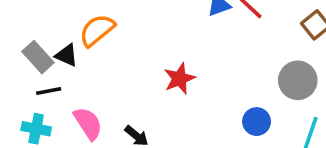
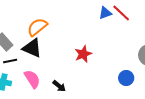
black triangle: (67, 55) -> (32, 48), moved, size x1.5

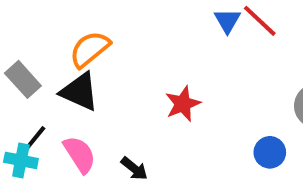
blue triangle: (105, 13) -> (227, 21), turned -40
black line: (10, 61) -> (35, 138), moved, turned -40

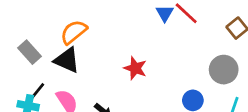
red star: (183, 104) -> (135, 68), turned -30

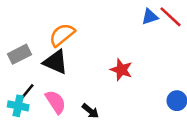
blue triangle: (165, 13) -> (150, 17), turned 42
gray rectangle: (29, 52) -> (19, 54), turned -75

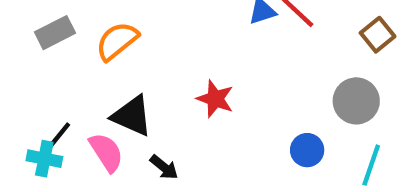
gray rectangle: (19, 54) -> (55, 33), moved
black triangle: (56, 62) -> (132, 116), moved

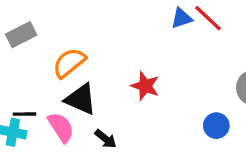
orange semicircle: (117, 41) -> (69, 63), moved
black line: (59, 135) -> (25, 114), turned 50

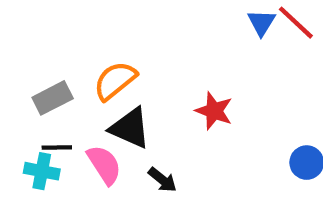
blue triangle: (182, 18) -> (261, 23), turned -40
gray rectangle: (21, 35) -> (53, 98), moved

